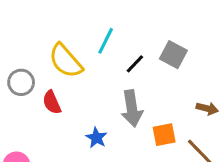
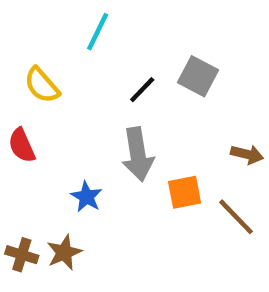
cyan line: (106, 41) -> (98, 32), moved
yellow semicircle: (66, 61) -> (42, 85), size x0.7

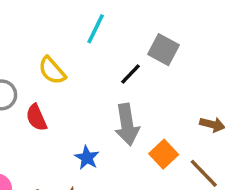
gray square: (198, 76) -> (164, 50), moved
orange square: (185, 192) -> (164, 154), turned -32

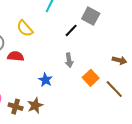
red semicircle: (36, 118) -> (16, 56), turned 119
gray arrow: (127, 125) -> (69, 60), size x0.6

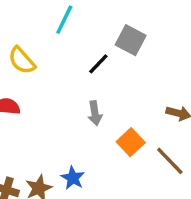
blue star: (45, 80) -> (73, 178), moved

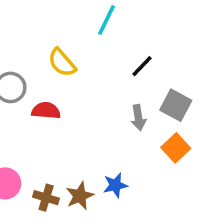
gray square: (131, 40) -> (176, 105), moved
blue star: (73, 178) -> (115, 185), turned 30

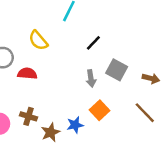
orange square: (176, 148) -> (100, 110), moved
brown cross: (46, 198) -> (28, 116), moved

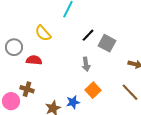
gray square: (117, 70) -> (107, 43), moved
brown cross: (28, 116) -> (27, 89), moved

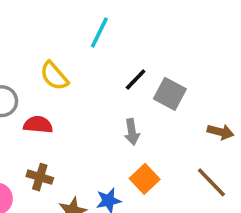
brown cross: (27, 89) -> (40, 177), moved

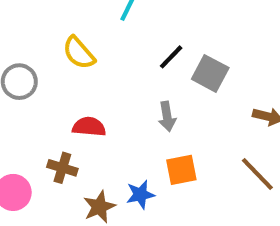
red semicircle: (38, 125) -> (89, 127), moved
orange square: (145, 179) -> (181, 170), turned 32

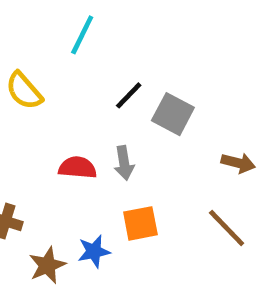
red semicircle: (89, 127) -> (78, 168), moved

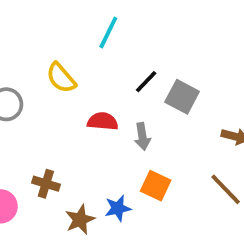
red semicircle: (78, 168) -> (103, 121), moved
orange square: (140, 223) -> (156, 186), turned 36

